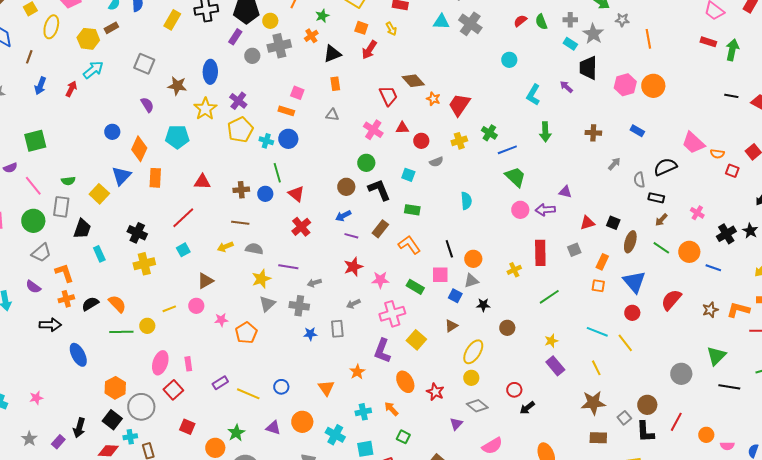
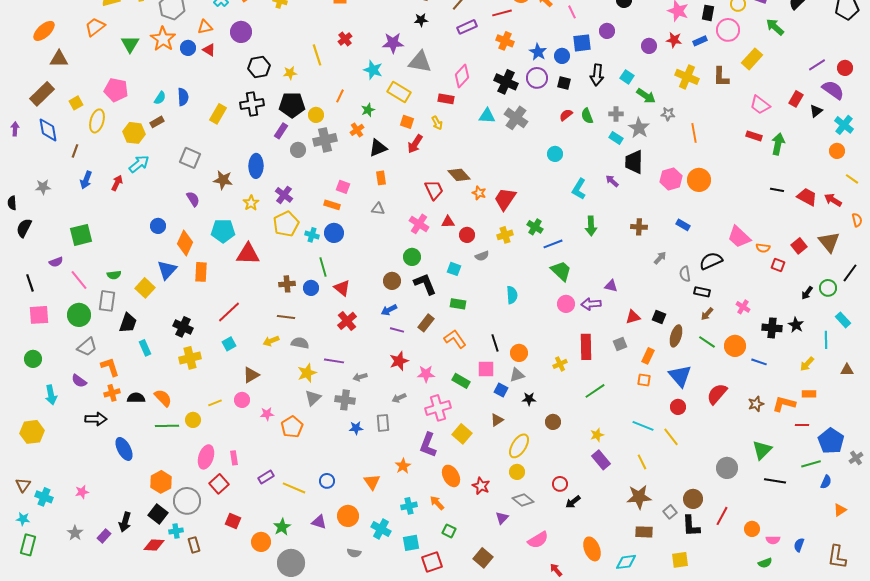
yellow star: (205, 109) -> (251, 203), size x0.7
red triangle: (202, 182) -> (248, 254), moved, size x1.4
black cross: (726, 234) -> (772, 328), turned 36
black semicircle: (90, 304) -> (136, 398), turned 30

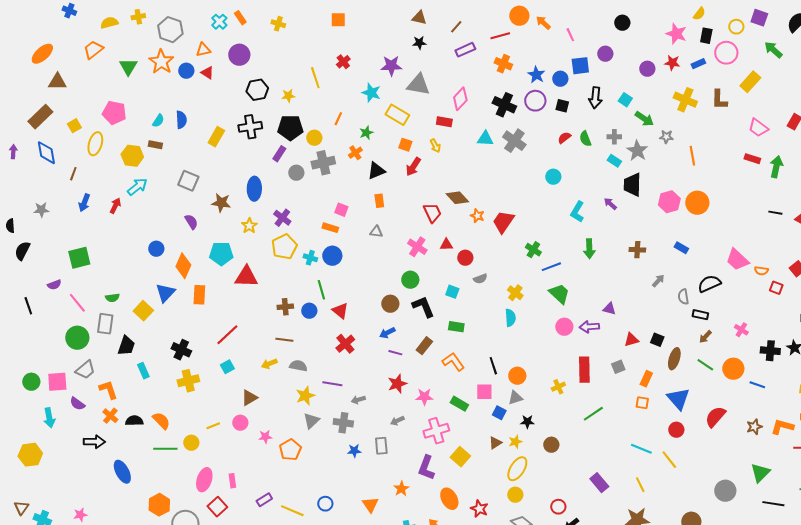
brown rectangle: (157, 122) -> (155, 145), turned 40
yellow cross: (505, 235) -> (515, 293), moved, turned -35
pink square: (39, 315) -> (57, 382), moved
orange cross: (112, 393) -> (110, 416), turned -35
yellow star: (597, 435) -> (515, 442), moved

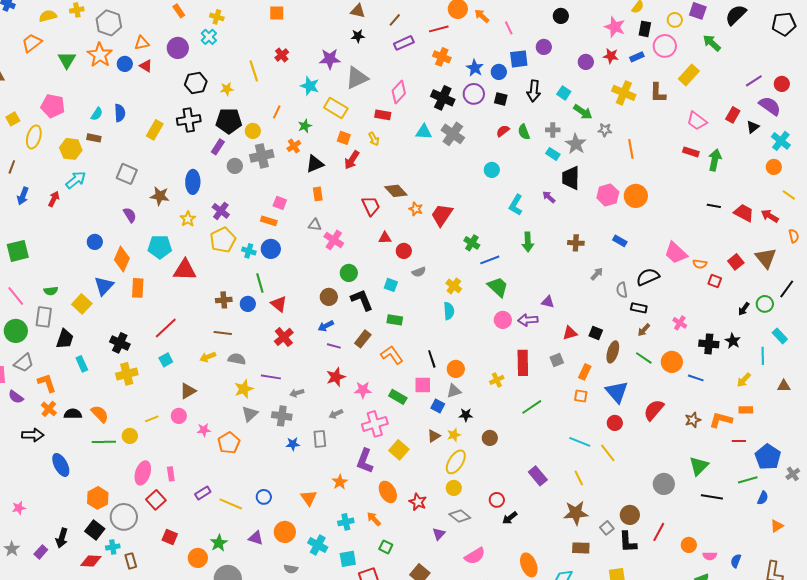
cyan cross: (219, 22) -> (209, 37), moved
gray triangle: (418, 85) -> (357, 78), turned -35
pink cross: (417, 247) -> (334, 240), moved

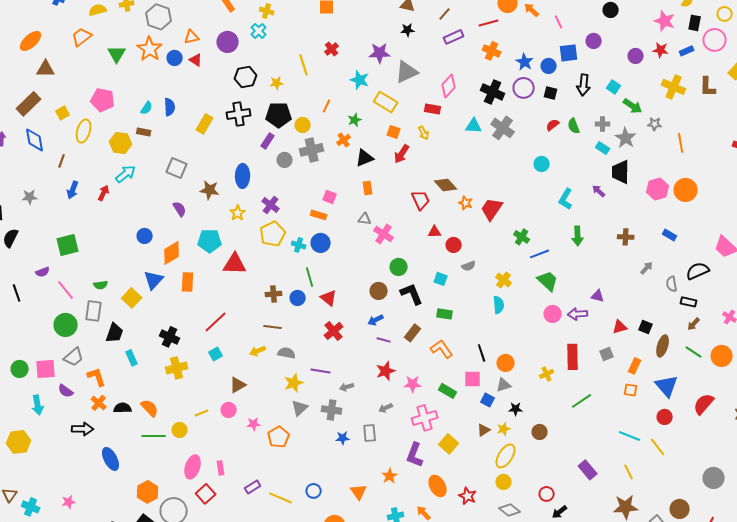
orange diamond: (122, 259) -> (172, 253), turned 35

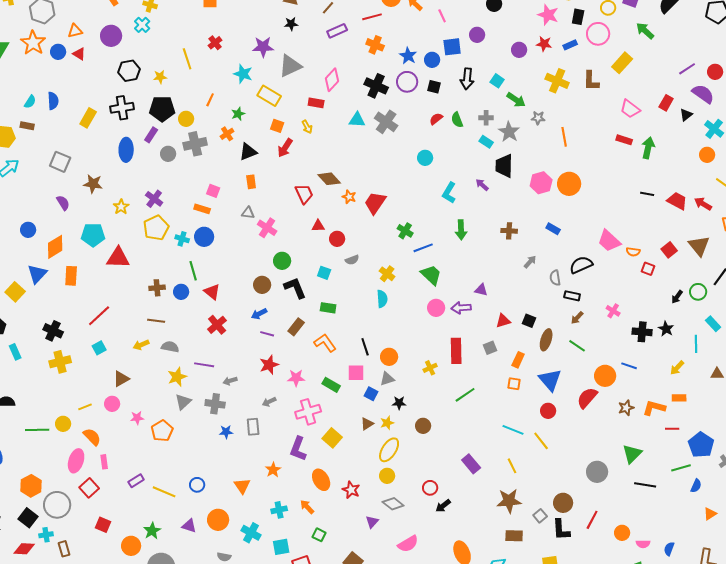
blue ellipse: (243, 176) -> (126, 150), moved
orange circle: (722, 356) -> (605, 376), moved
orange semicircle: (150, 408) -> (92, 437), moved

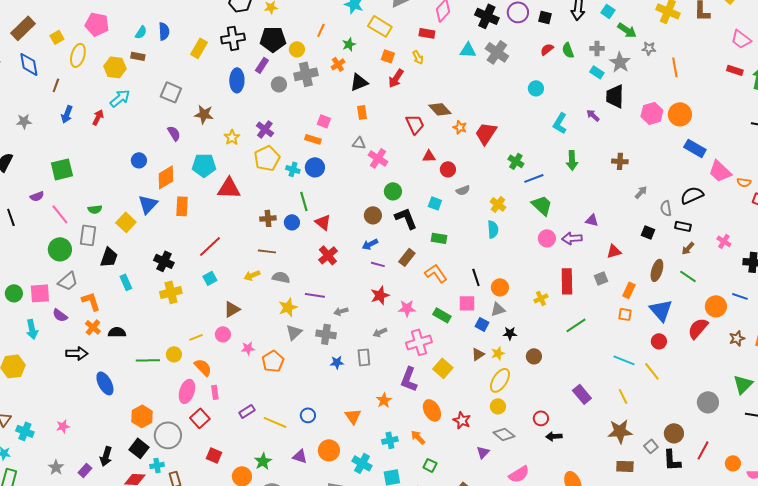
blue rectangle: (553, 229) -> (695, 148), moved, size x1.5
black square: (529, 321) -> (648, 232), moved
black arrow: (443, 506) -> (554, 436), turned 35

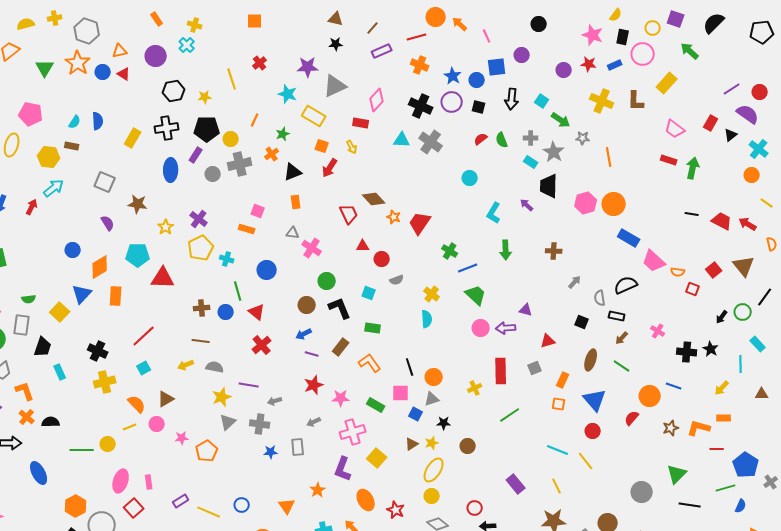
blue circle: (315, 167) -> (267, 270), moved
red semicircle: (698, 328) -> (632, 418), size x0.7
orange semicircle: (203, 367) -> (137, 404), moved

